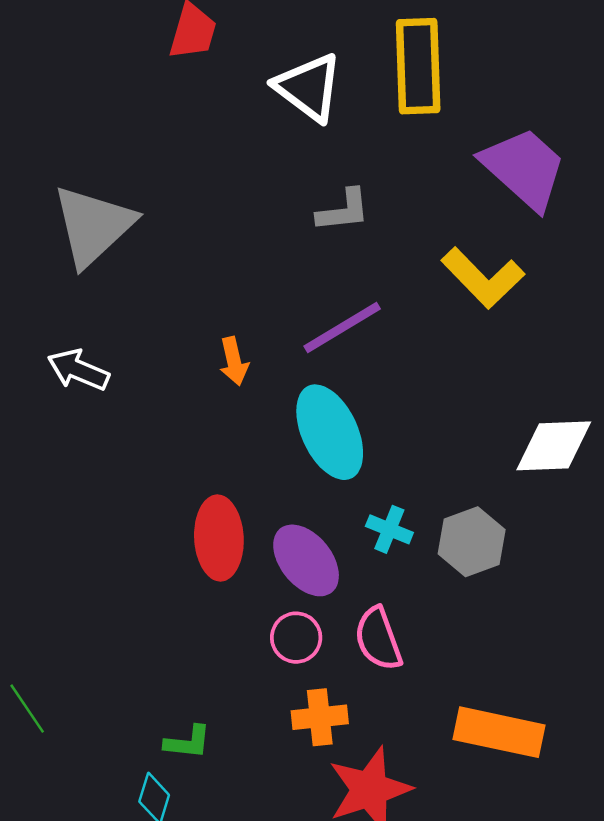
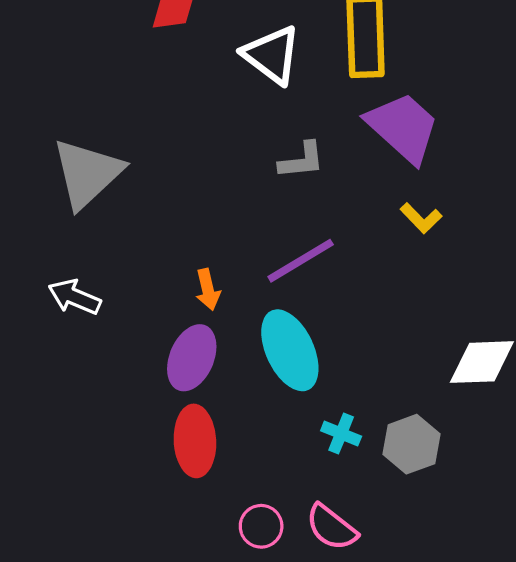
purple trapezoid: (524, 168) -> (403, 127), moved
yellow L-shape: (483, 278) -> (421, 218), size x0.6
purple ellipse: (306, 560) -> (192, 358), moved, turned 62
pink semicircle: (378, 639) -> (331, 527), turned -32

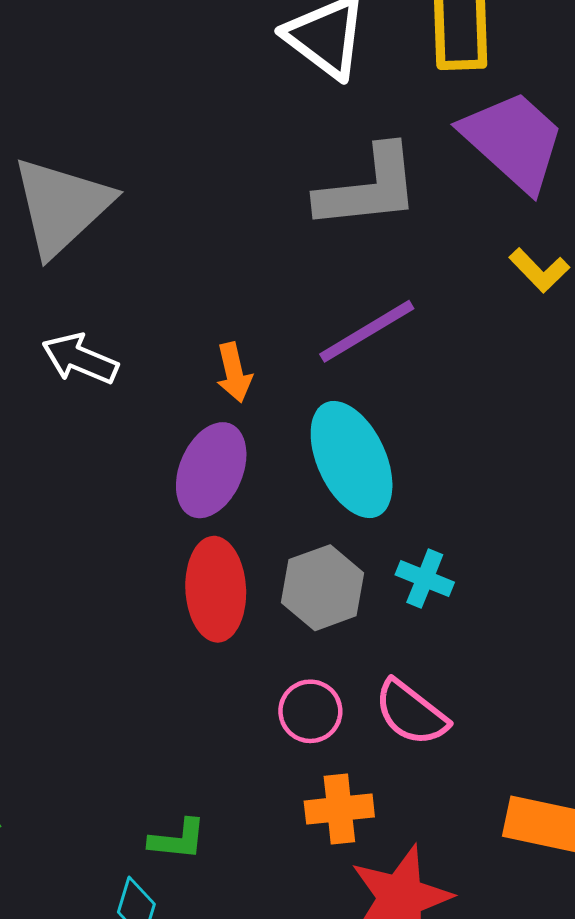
gray L-shape: (302, 160) -> (368, 188), size x1.6
white arrow: (74, 297) -> (80, 359), moved
gray hexagon: (411, 444) -> (323, 588), moved

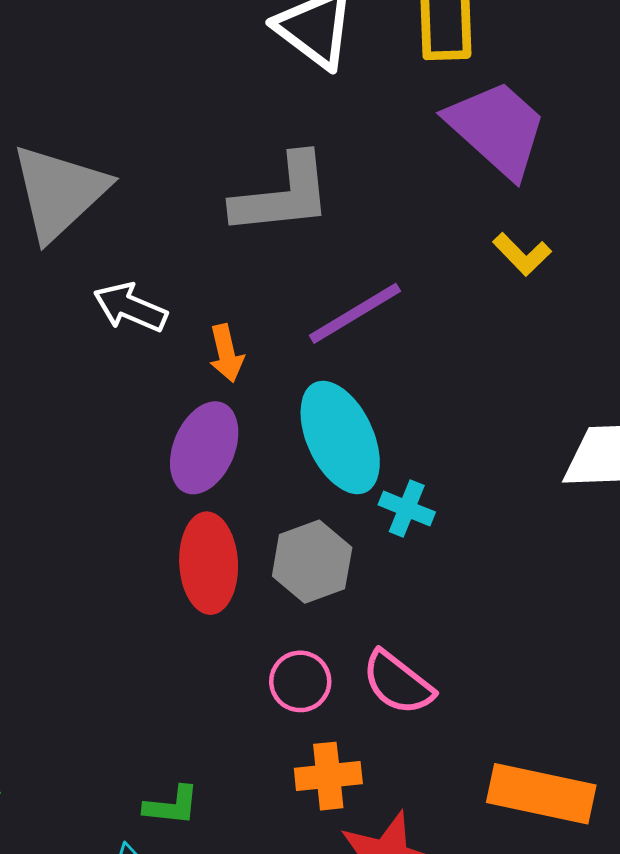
gray L-shape: (368, 188) -> (282, 195), moved
white arrow: (80, 359) -> (130, 307), moved
cyan cross: (425, 579) -> (407, 508), moved

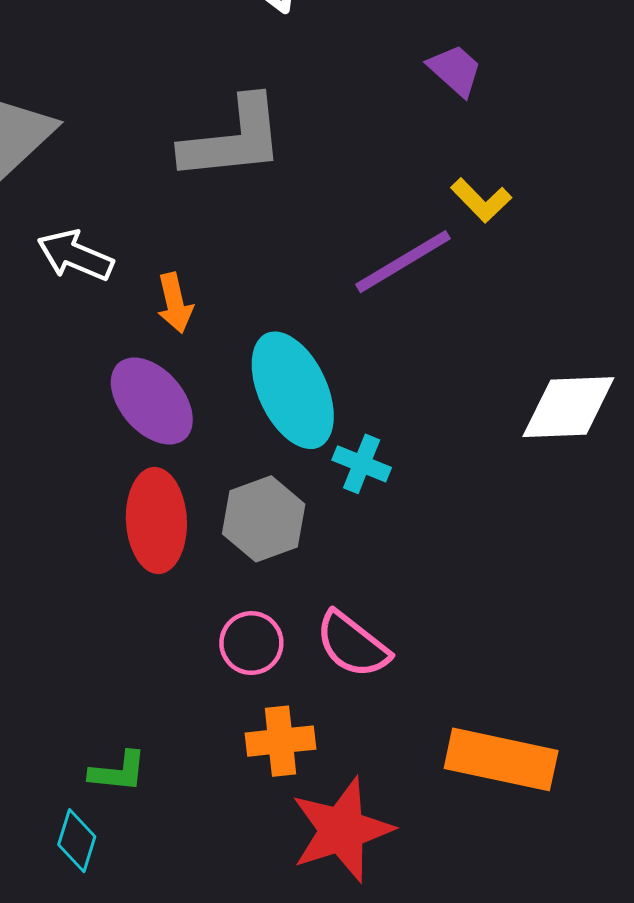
purple trapezoid: (497, 128) -> (455, 70), size x0.5
purple line: (355, 313) -> (403, 262), moved
purple ellipse: (204, 448) -> (152, 401), turned -64

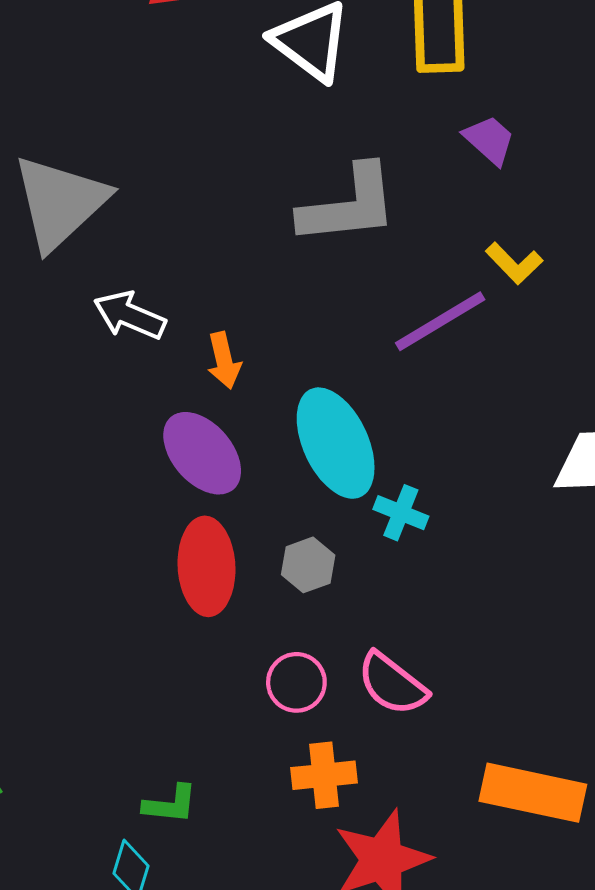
gray L-shape: (233, 139) -> (349, 205), moved
gray hexagon: (264, 519) -> (308, 565), size x0.7

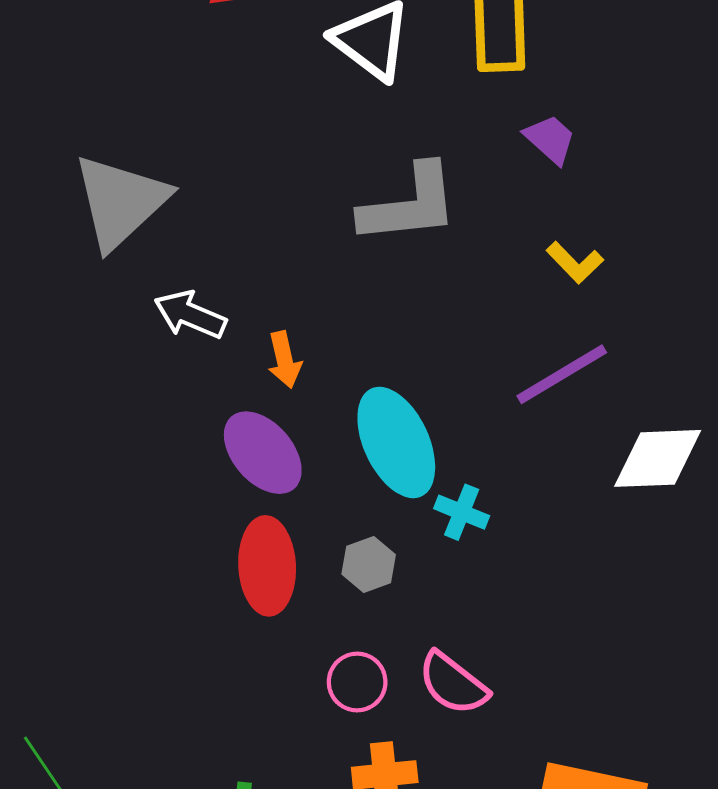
purple line: (440, 321) -> (562, 374), moved

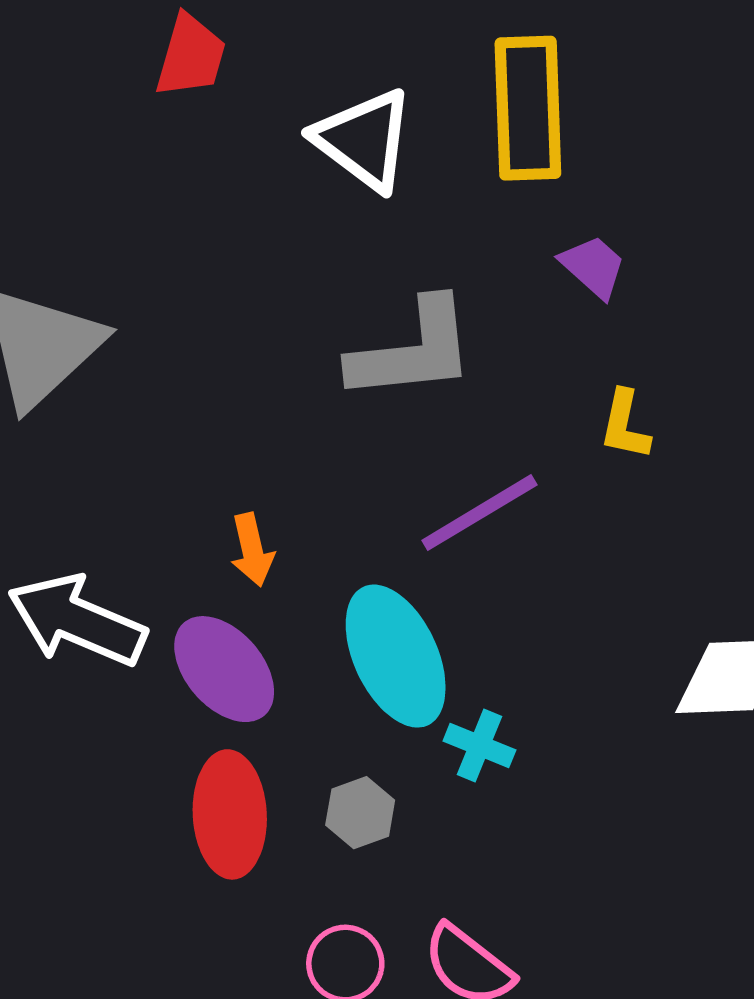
yellow L-shape: (575, 262) -> (625, 425), turned 56
white arrow: (190, 315) -> (77, 621), moved, size x1.5
purple line: (562, 374) -> (479, 513), moved

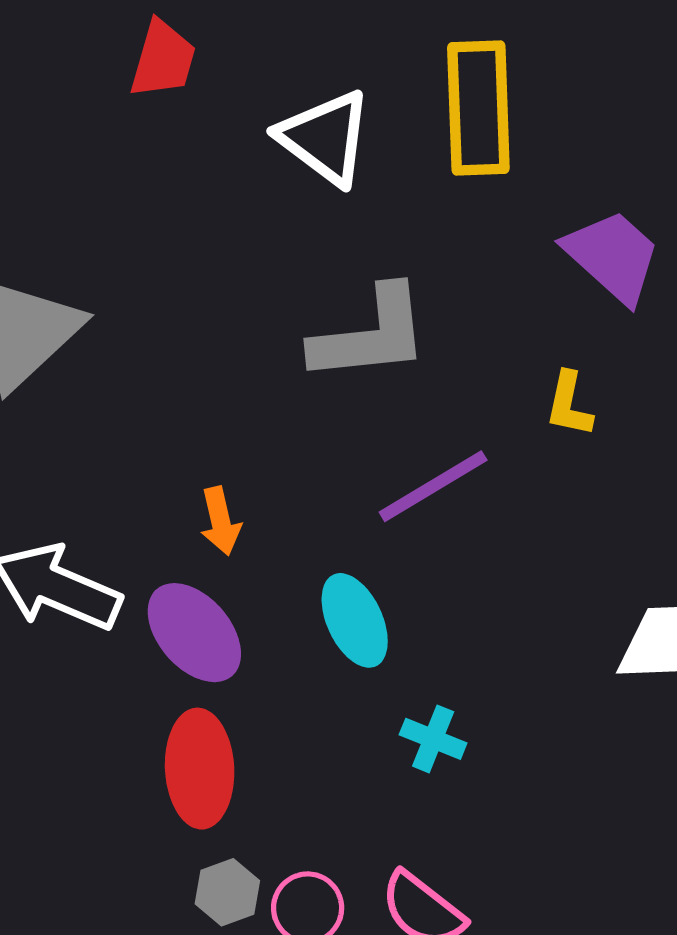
purple trapezoid: (593, 267) -> (613, 256), moved, size x1.6
cyan ellipse: (396, 656) -> (355, 620), size x0.7
cyan cross: (479, 745) -> (433, 739), moved
gray hexagon: (360, 813) -> (227, 892), moved

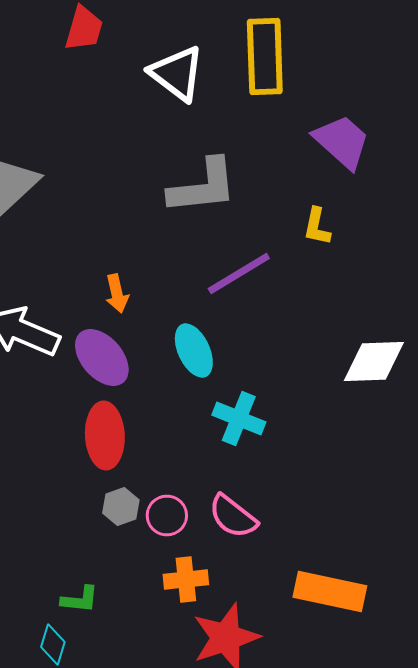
cyan cross: (433, 739) -> (239, 418), size x1.4

